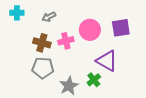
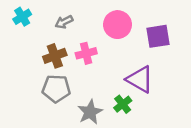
cyan cross: (17, 13) -> (22, 17), turned -32
pink circle: (90, 30) -> (118, 25), moved
brown cross: (42, 43) -> (55, 56), turned -36

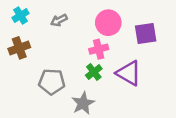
pink cross: (86, 53) -> (99, 49), moved
brown cross: (55, 56) -> (19, 48), moved
green cross: (123, 104) -> (94, 72), moved

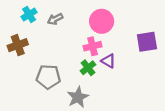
cyan cross: (20, 15) -> (29, 14), moved
purple square: (146, 33) -> (147, 42), moved
purple triangle: (129, 73) -> (108, 61), moved, size x0.6

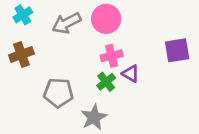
cyan cross: (29, 14) -> (23, 15), moved
gray arrow: (55, 19) -> (67, 23), size x1.5
pink circle: (102, 21) -> (106, 19), moved

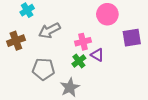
cyan cross: (23, 15) -> (27, 10), moved
pink circle: (106, 19) -> (107, 14), moved
gray arrow: (67, 23) -> (49, 30), moved

